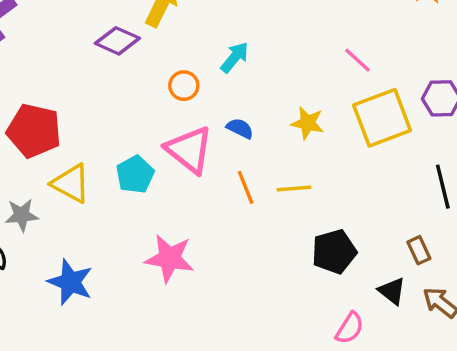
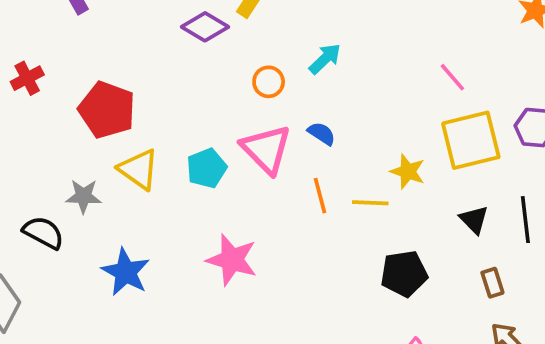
yellow star: (308, 123) -> (408, 172), moved
black triangle: (392, 291) -> (474, 220), moved

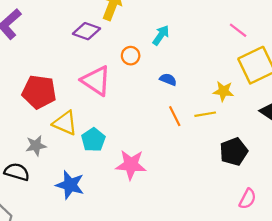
pink triangle: (266, 149) -> (96, 81), moved
cyan pentagon: (207, 168) -> (93, 140), moved

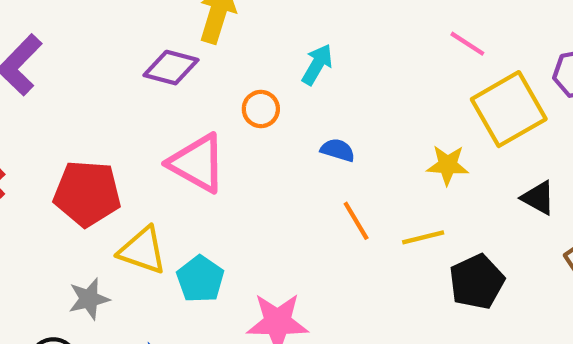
yellow line: (205, 114) -> (423, 237), moved

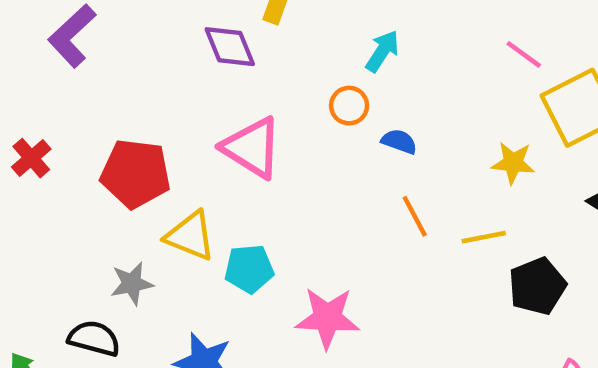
pink line: (467, 44) -> (524, 54), moved
purple diamond: (171, 68) -> (230, 47), turned 50
orange circle: (261, 109) -> (349, 106), moved
cyan pentagon: (200, 279) -> (249, 269), turned 30

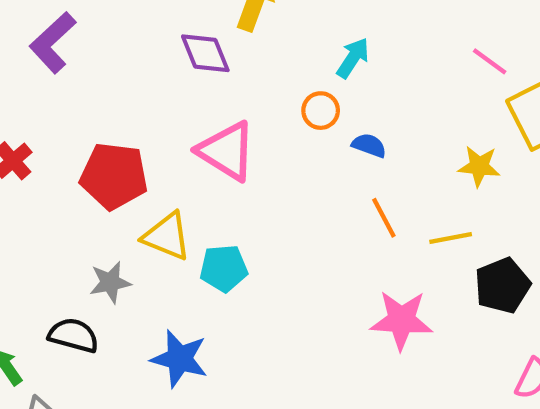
pink star: (327, 318) -> (401, 320), moved

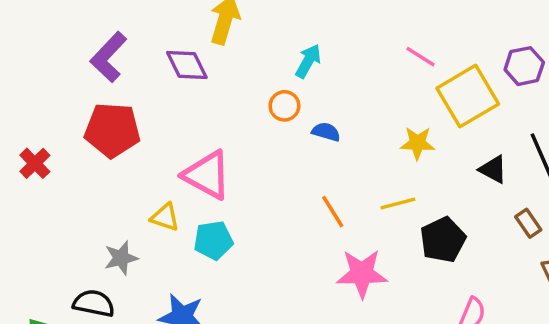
purple L-shape: (53, 43) -> (109, 57), moved
pink triangle: (227, 151) -> (207, 175), moved
red pentagon: (114, 176) -> (112, 130), moved
orange line: (384, 218) -> (333, 212), moved
yellow triangle: (167, 236) -> (165, 217), size x0.7

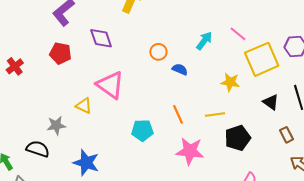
cyan arrow: (308, 61) -> (204, 41), moved
purple diamond: (187, 65) -> (101, 38), moved
red pentagon: (112, 130) -> (60, 53), size x0.7
cyan pentagon: (213, 240) -> (142, 130), moved

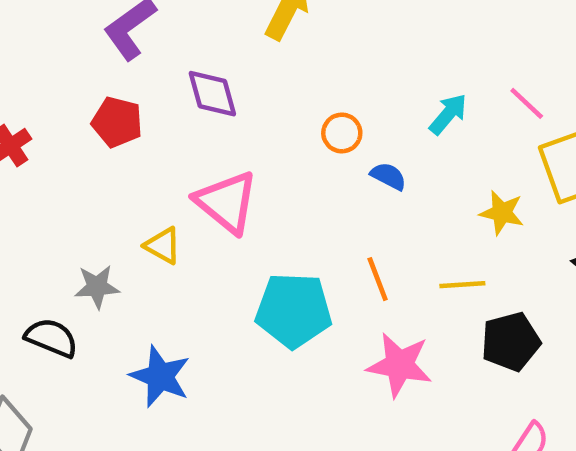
cyan pentagon: (142, 130) -> (294, 310), size x1.5

